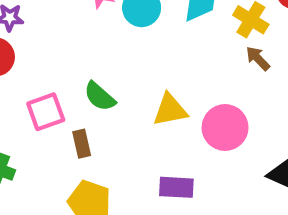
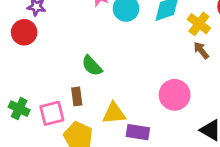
yellow triangle: (170, 110) -> (114, 113), moved
pink square: (46, 112) -> (52, 113), moved

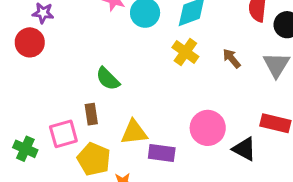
yellow cross: (199, 24) -> (185, 52), moved
pink circle: (175, 95) -> (208, 128), moved
green cross: (19, 109) -> (25, 149), moved

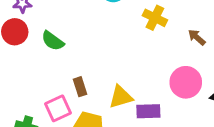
brown arrow: (232, 58) -> (197, 37), moved
green semicircle: (108, 79) -> (53, 41), moved

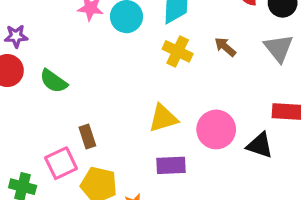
brown arrow: (197, 37) -> (225, 47), moved
yellow triangle: (121, 97) -> (163, 118), moved

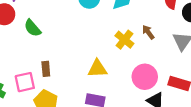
yellow cross: (178, 51) -> (124, 40), moved
pink circle: (216, 129) -> (145, 77), moved

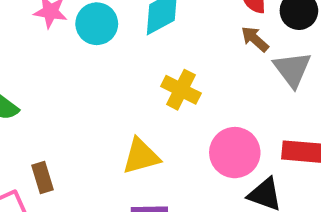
brown arrow: (148, 32) -> (255, 39), moved

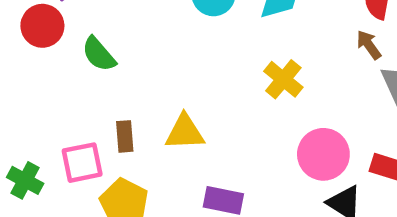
yellow triangle: (141, 156) -> (185, 132), moved

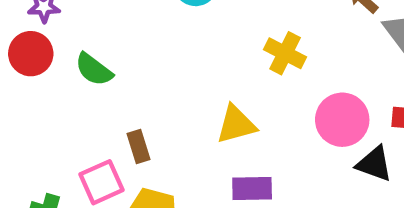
yellow triangle: (185, 132) -> (236, 124), moved

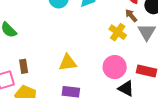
yellow cross: (285, 53) -> (118, 32), moved

